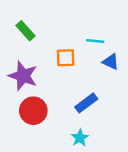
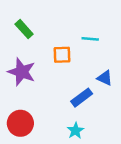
blue triangle: (111, 62) -> (105, 78), moved
red circle: (33, 111) -> (20, 123), moved

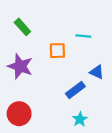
cyan star: (75, 131) -> (80, 119), moved

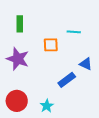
green rectangle: (22, 27) -> (20, 24), turned 42
cyan star: (80, 119) -> (47, 106), moved

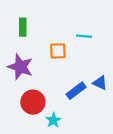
blue triangle: (86, 64) -> (100, 83), moved
red circle: (17, 101) -> (33, 102), moved

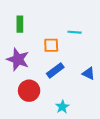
blue rectangle: (76, 91) -> (55, 70), moved
cyan star: (53, 120) -> (62, 107), moved

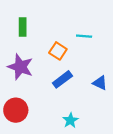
orange square: (51, 45) -> (58, 51), turned 35
red circle: (29, 91) -> (16, 110), moved

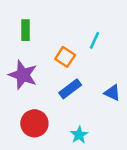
cyan line: (84, 36) -> (94, 40), turned -70
red circle: (16, 110) -> (34, 123), moved

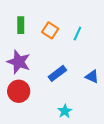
orange square: (65, 57) -> (50, 30), moved
red circle: (34, 123) -> (19, 91), moved

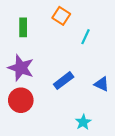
orange square: (50, 30) -> (61, 16), moved
cyan star: (65, 111) -> (83, 122), moved

